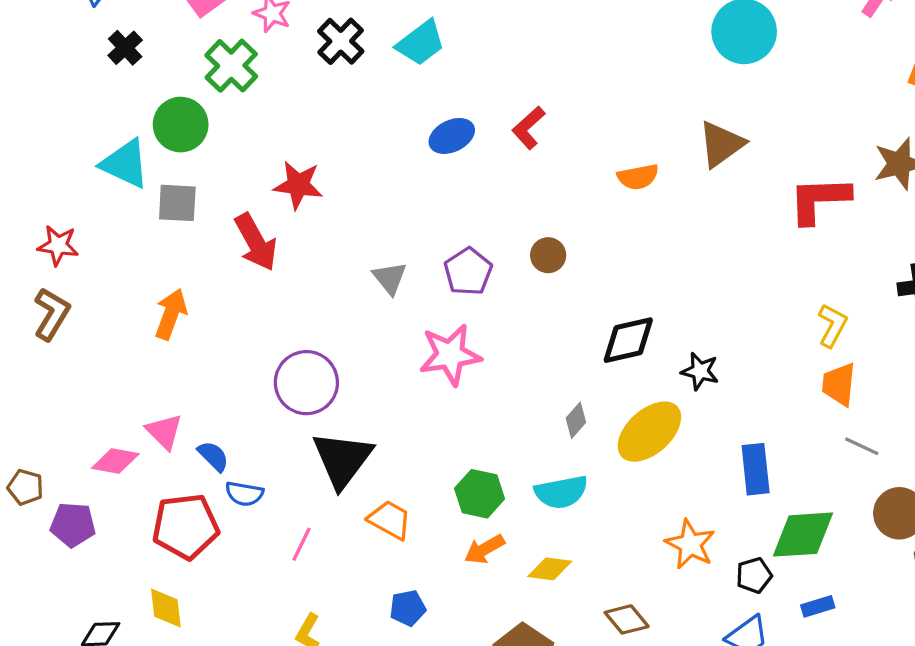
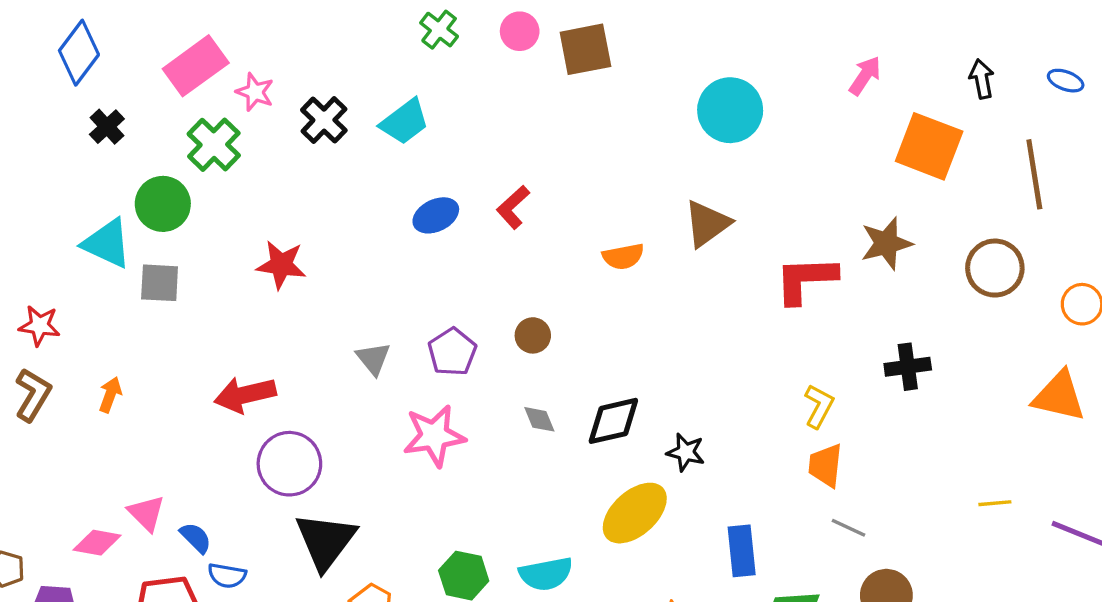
red arrow: (256, 242) -> (245, 395), moved, turned 106
orange arrow: (171, 314) -> (110, 395), moved, size x0.7
gray diamond: (576, 420) -> (539, 419), moved, turned -64

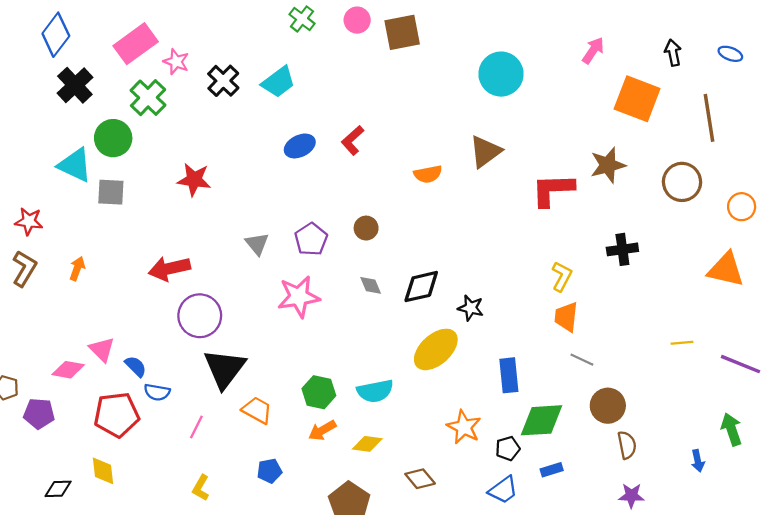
black cross: (107, 127) -> (75, 85), size x1.5

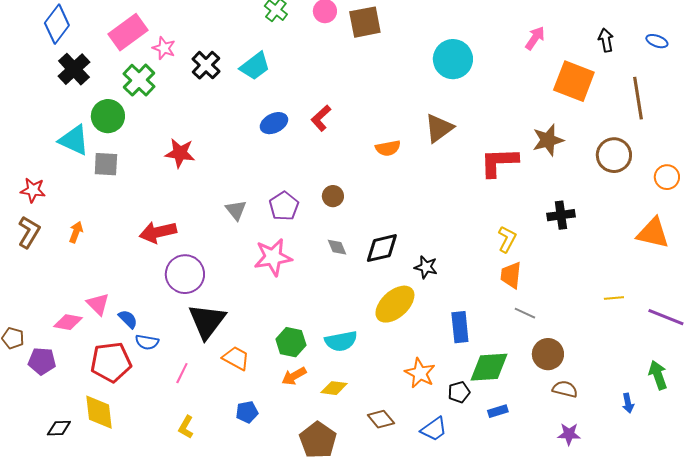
brown semicircle: (627, 445) -> (565, 389), turned -65
yellow diamond: (103, 471) -> (99, 412), size x1.4
blue trapezoid: (503, 490) -> (434, 429), moved

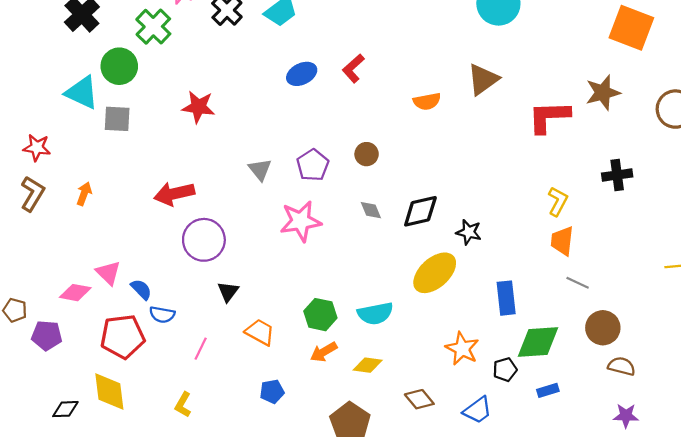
black triangle: (207, 321) -> (228, 291), size x0.5
yellow L-shape: (186, 427) -> (183, 405), moved

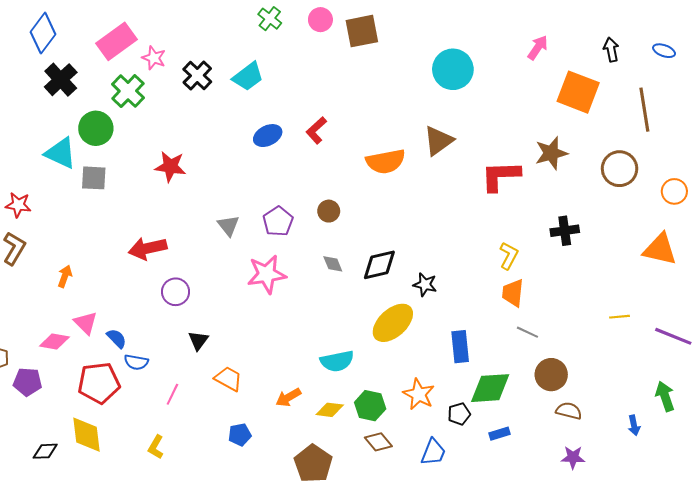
orange semicircle: (427, 101) -> (386, 161), size x1.5
orange arrow: (84, 194) -> (65, 276), moved
purple circle: (204, 240) -> (176, 292), size x0.7
green hexagon: (320, 315) -> (370, 406), moved
blue trapezoid: (478, 410) -> (433, 452), turned -32

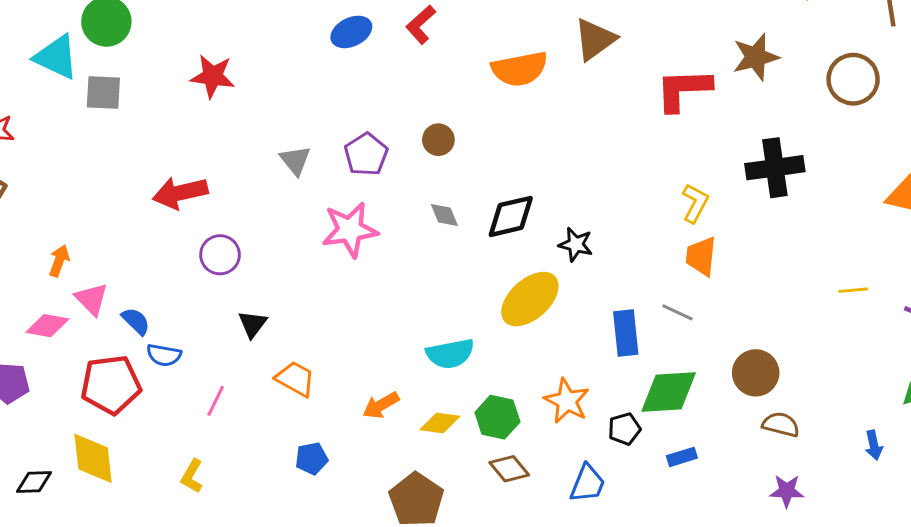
black cross: (565, 231) -> (775, 168), size x1.4
orange arrow: (65, 276) -> (59, 261), moved
gray line: (527, 332) -> (677, 312), moved

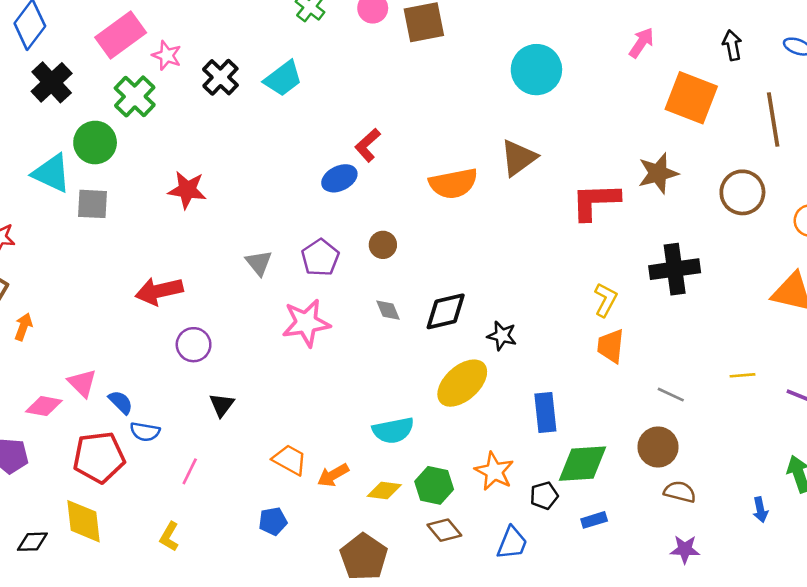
blue ellipse: (351, 32) -> (339, 178), moved
orange arrow: (59, 261) -> (23, 327), moved
gray line: (677, 312) -> (671, 395), moved
orange trapezoid: (295, 379) -> (290, 460), moved

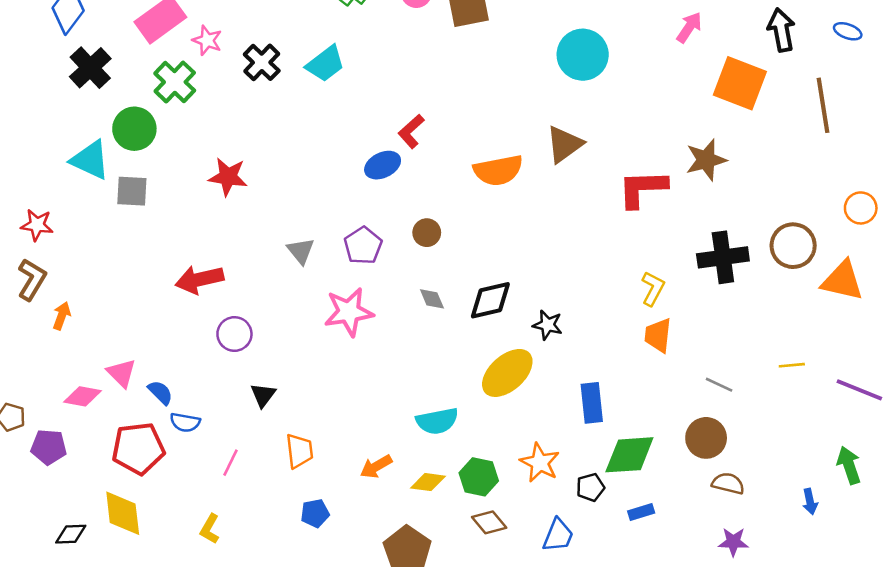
black arrow: (732, 45) -> (781, 30), size x1.4
brown circle: (742, 192) -> (793, 246), moved
orange trapezoid: (290, 460) -> (299, 451), moved, turned 54

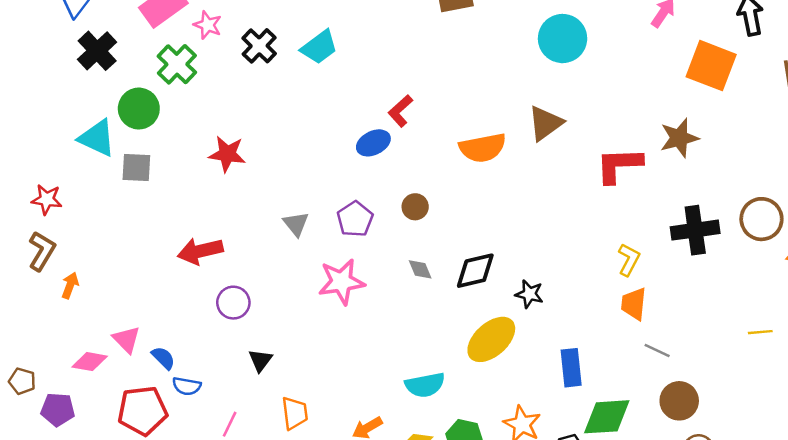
gray line: (719, 385) -> (657, 350), moved

